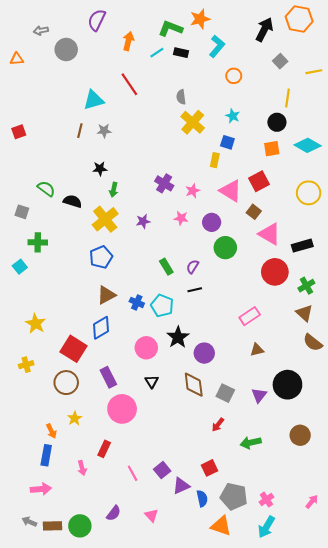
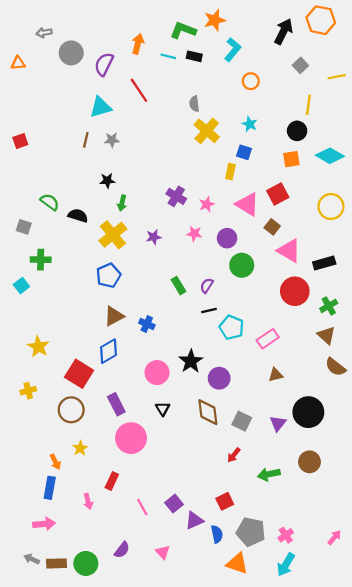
purple semicircle: (97, 20) -> (104, 64), moved
cyan line: (157, 53) -> (168, 56), turned 48
cyan pentagon: (162, 306) -> (232, 327), moved
brown circle: (300, 435) -> (309, 462), moved

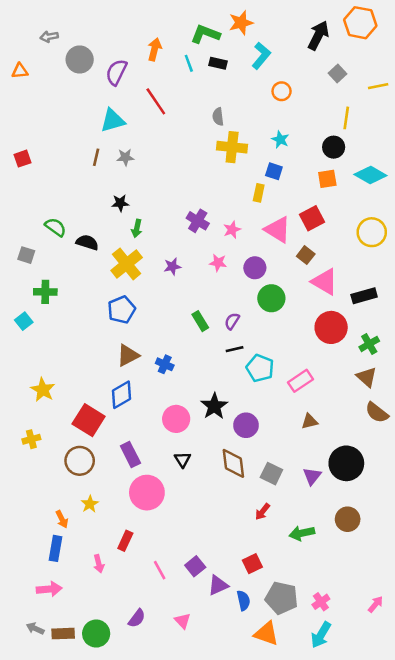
cyan line: (168, 56) -> (189, 63), turned 56
yellow cross: (207, 131) -> (232, 147), turned -35

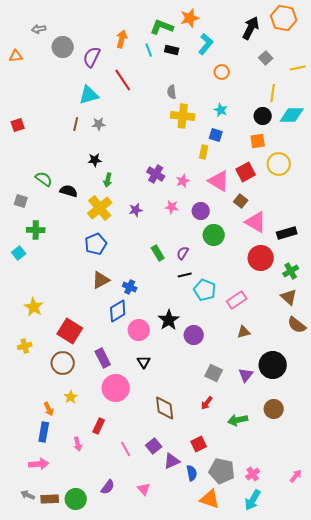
cyan diamond: (370, 175) -> (292, 115), moved, turned -30
yellow circle: (372, 232) -> (279, 164), moved
blue diamond: (122, 395) -> (118, 311), moved
brown diamond: (233, 463) -> (165, 408), moved

